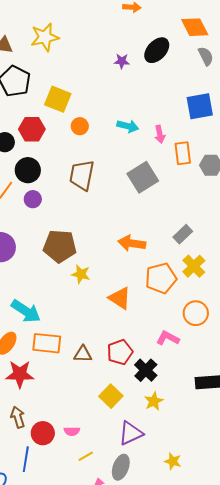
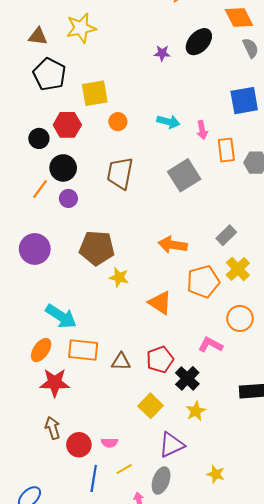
yellow square: (58, 99) -> (95, 93), turned -32
blue line: (26, 459) -> (94, 478), moved

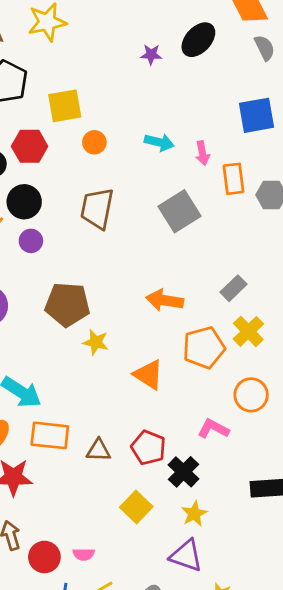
red pentagon: (160, 359) -> (148, 448), turned -30
purple triangle: (172, 445) -> (186, 556), moved, turned 44

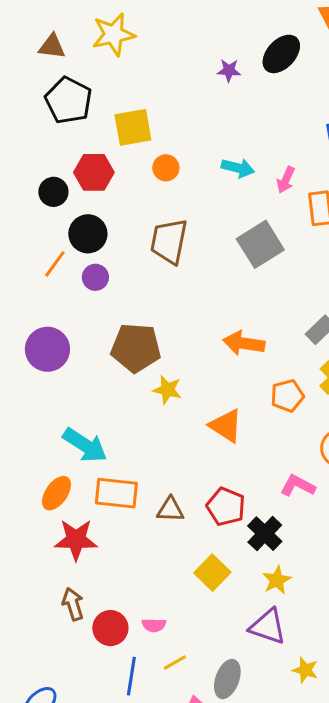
pink arrow: (202, 153) -> (286, 180), turned 35
orange pentagon: (204, 348) -> (287, 396), size x0.7

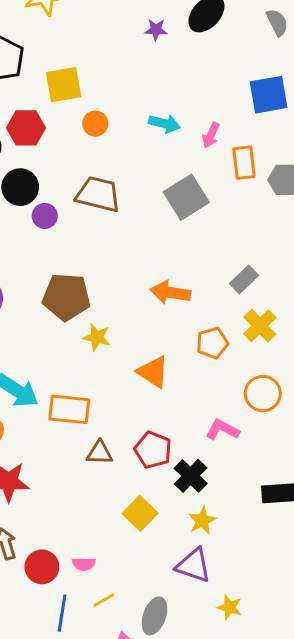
brown trapezoid: (169, 241) -> (98, 194), turned 93
purple circle: (95, 277) -> (45, 216), moved
orange rectangle: (116, 493) -> (69, 409), moved

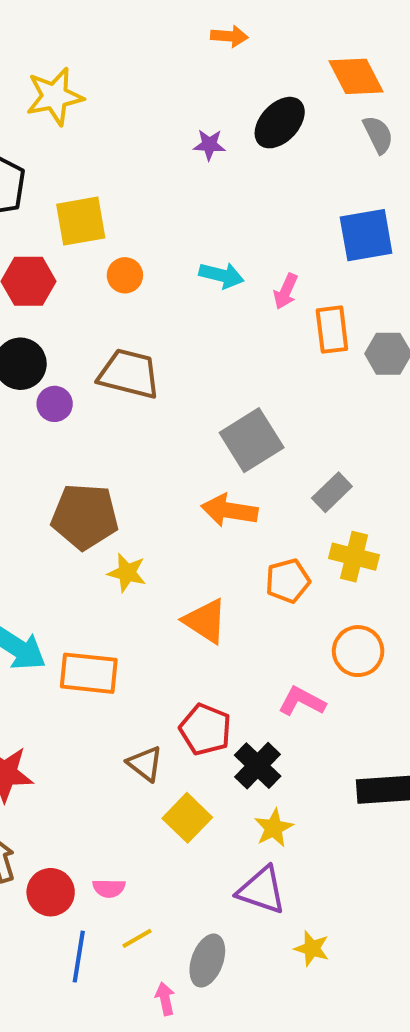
gray square: (186, 197) -> (252, 440), moved
yellow cross: (260, 326) -> (354, 557), turned -32
brown triangle: (100, 453) -> (145, 764), moved, turned 36

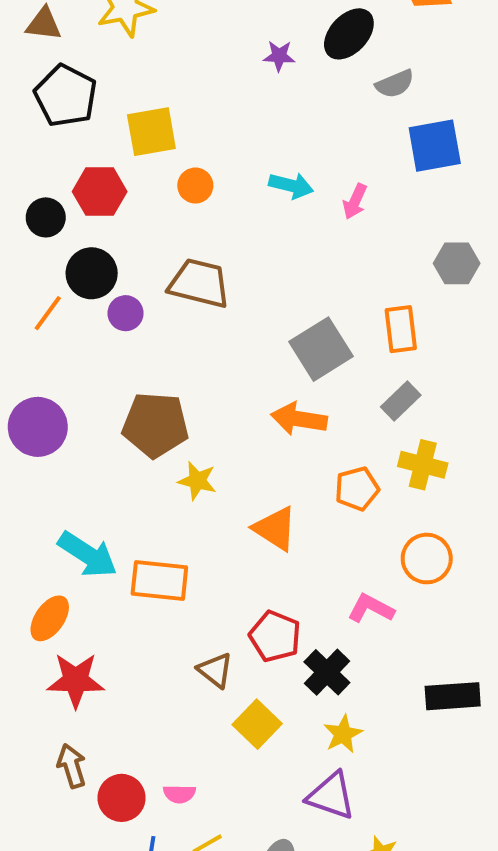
gray semicircle: (378, 135) -> (395, 84), moved, turned 93
orange rectangle: (332, 330) -> (401, 329), moved

